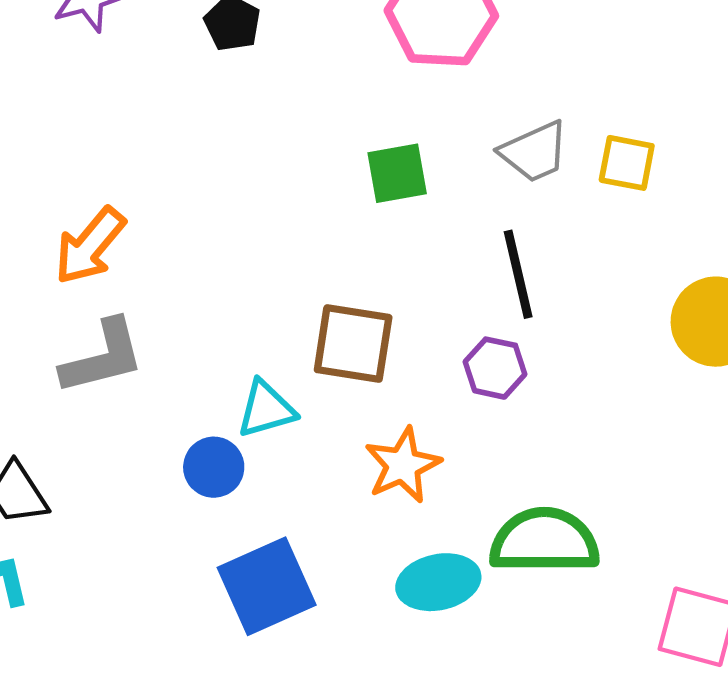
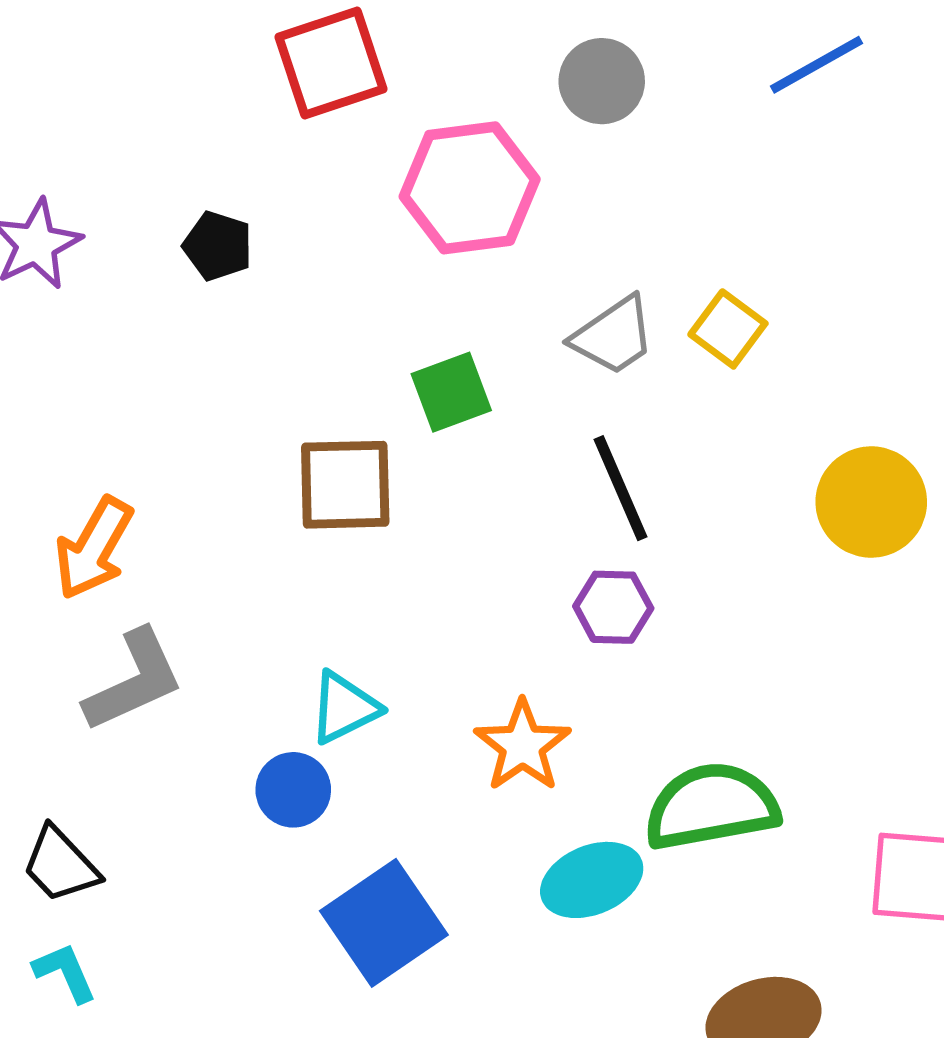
yellow square: (627, 163) -> (728, 329), turned 36
brown square: (353, 344) -> (345, 485), moved

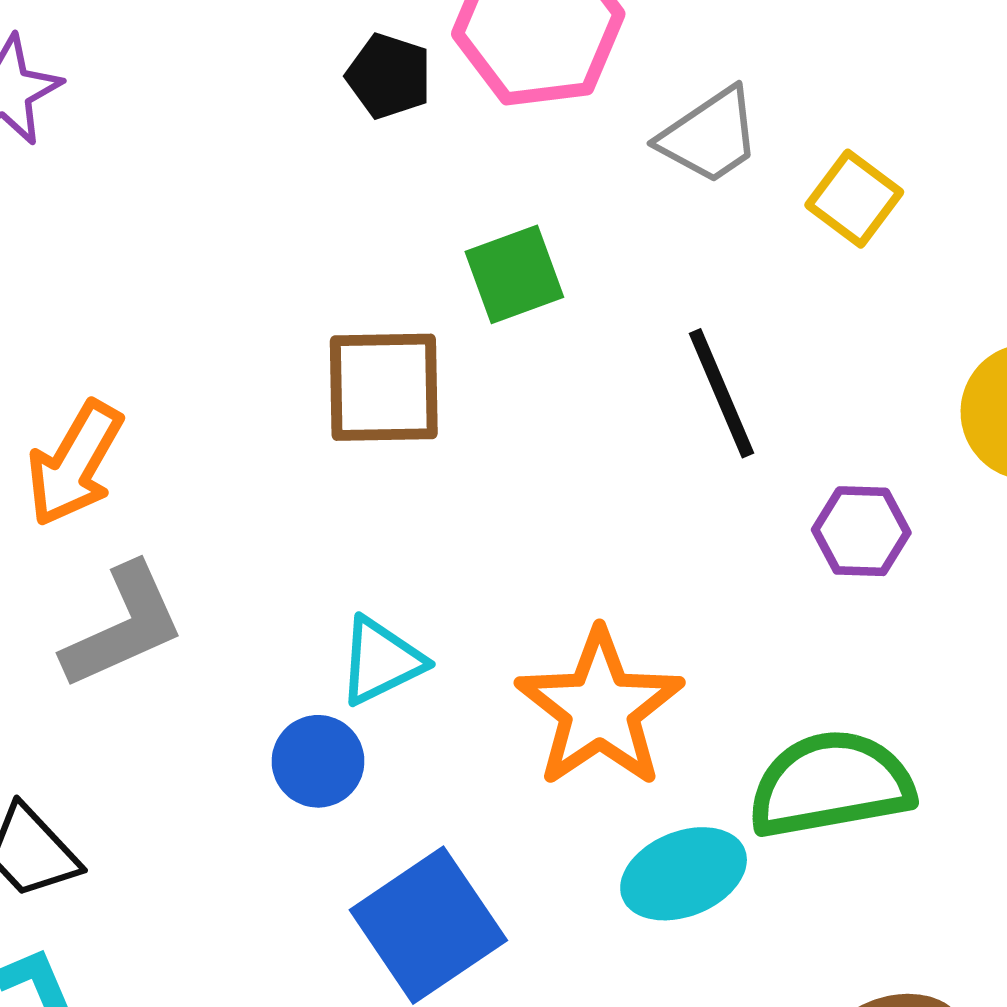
black pentagon: (218, 246) -> (389, 76), moved
gray trapezoid: (613, 336) -> (710, 136), moved
purple hexagon: (613, 607) -> (861, 531), moved
orange star: (523, 746) -> (600, 709), size x1.4

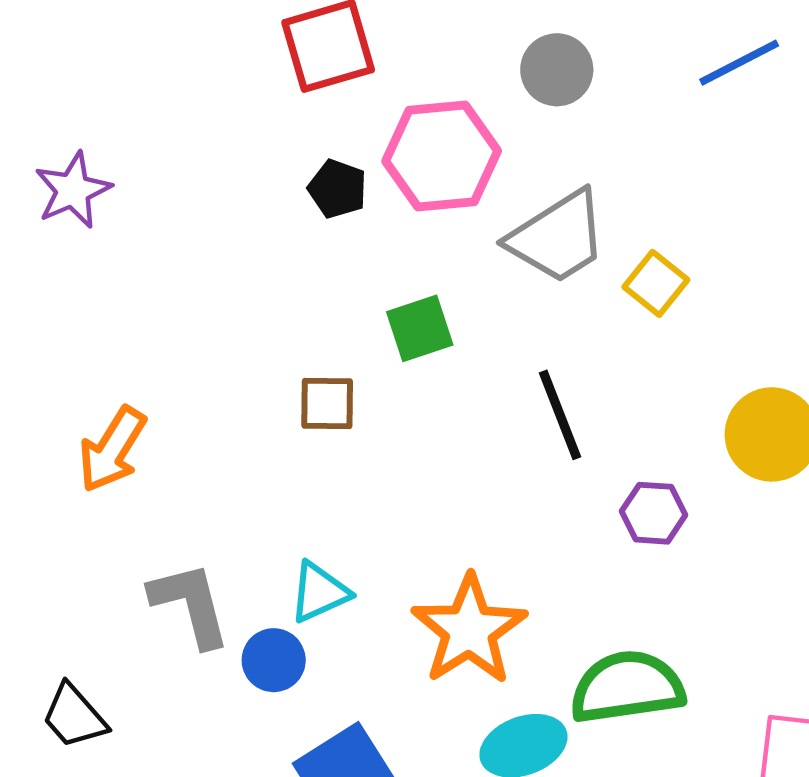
gray trapezoid: (710, 136) -> (558, 237), size x1.4
brown square: (384, 387) -> (327, 403), size x0.7
gray L-shape: (123, 626) -> (190, 604), moved, turned -82

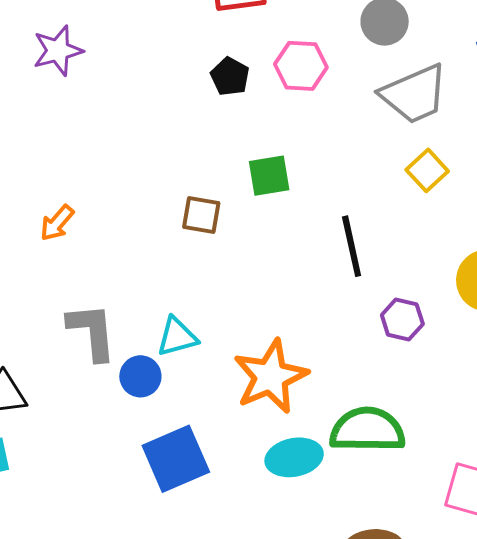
pink hexagon: (442, 156) -> (301, 66), size x0.7
gray trapezoid: (558, 237) -> (414, 94), moved
orange arrow: (112, 449) -> (57, 223), size x0.7

